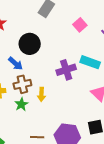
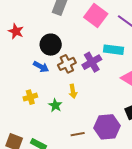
pink square: (80, 25) -> (96, 15), size x1.6
brown cross: (22, 84) -> (67, 64), moved

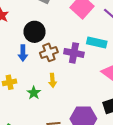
purple cross: (92, 62) -> (74, 53), turned 36
blue arrow: (41, 67) -> (23, 53), turned 56

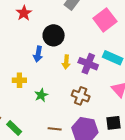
brown cross: (49, 52) -> (81, 96), moved, turned 30
yellow arrow: (53, 80) -> (66, 62), moved

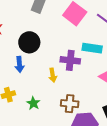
yellow arrow: (66, 62) -> (53, 75), moved
brown cross: (81, 96) -> (70, 104), moved

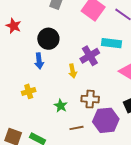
purple cross: (70, 60) -> (90, 56), turned -36
green star: (33, 103) -> (61, 106), moved

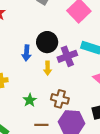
black circle: (48, 39) -> (47, 42), moved
blue arrow: (39, 61) -> (26, 53), moved

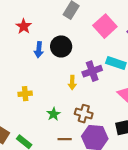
black circle: (47, 42) -> (61, 46), moved
blue arrow: (26, 53) -> (39, 50), moved

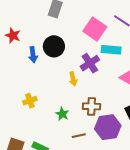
pink square: (105, 26) -> (95, 29), moved

